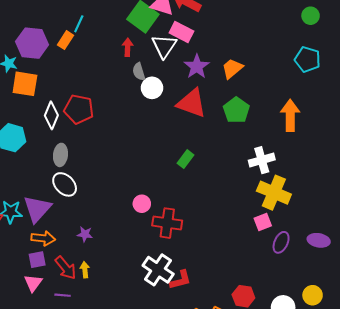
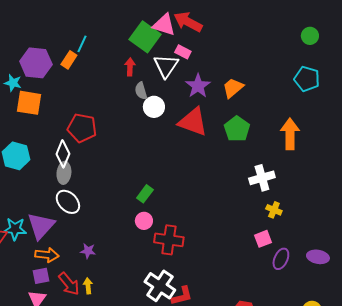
pink rectangle: (181, 32) -> (183, 52), size x0.7
white diamond: (51, 115) -> (63, 154), moved
green rectangle: (186, 159) -> (145, 194), moved
yellow cross: (274, 193) -> (274, 210), size x0.5

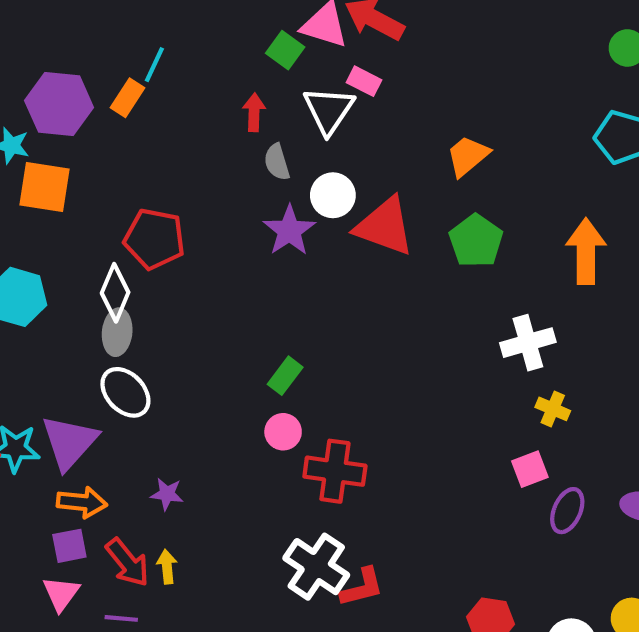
green square: (145, 37) -> (285, 50), size x0.6
purple star: (198, 86) -> (289, 231), moved
white circle: (154, 107) -> (333, 195), moved

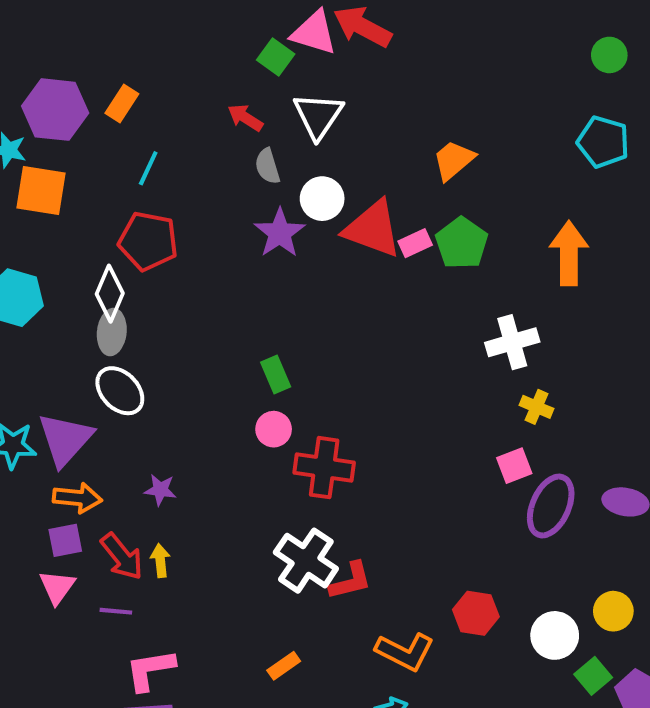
cyan line: (154, 65) -> (148, 168), moved
pink rectangle: (364, 81) -> (415, 243), moved, turned -52
red arrow: (254, 112) -> (245, 118), turned -60
green rectangle: (285, 376) -> (276, 375), turned -60
purple ellipse: (567, 511) -> (551, 506), size x1.4

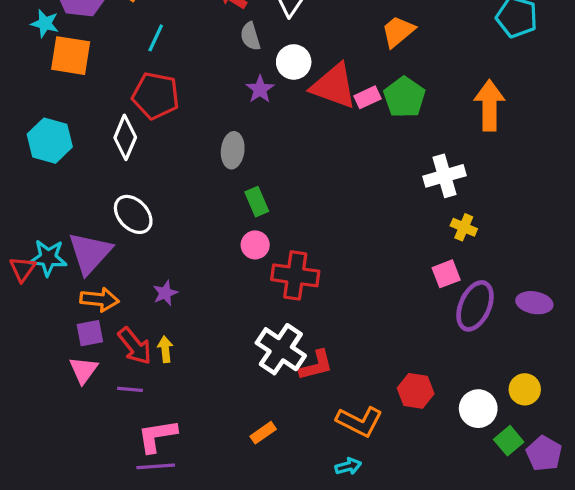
purple star: (280, 233) -> (260, 89), size x0.7
gray ellipse: (112, 332) -> (233, 150), moved
purple star: (160, 490) -> (165, 293), turned -30

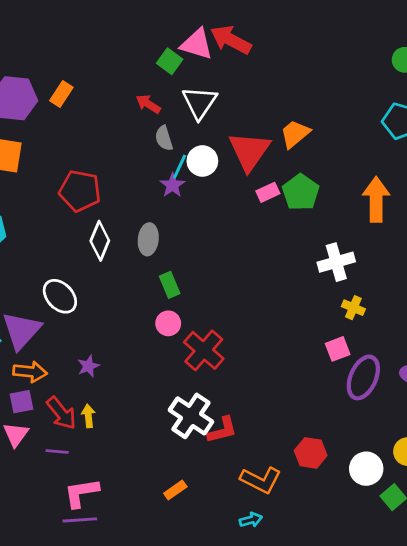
cyan line: (156, 38) -> (180, 167), moved
red triangle: (334, 86) -> (249, 151), moved, turned 45
white diamond: (125, 137) -> (100, 241), moved
red cross: (295, 275) -> (204, 350), turned 33

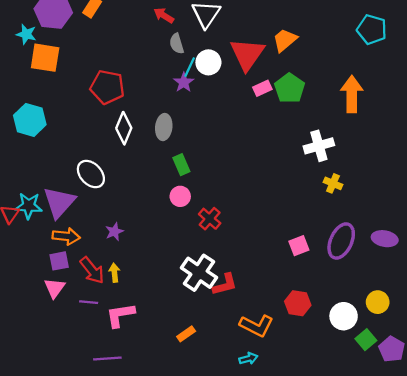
pink square: (338, 349) -> (299, 246), moved
red cross: (204, 350) -> (210, 219), size x0.7
pink L-shape: (81, 493) -> (120, 315), moved

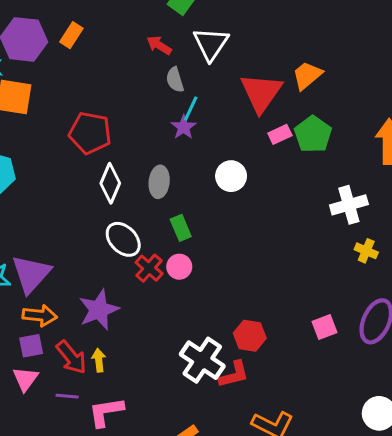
white circle: (208, 62) -> (231, 176), moved
white ellipse: (91, 174) -> (123, 239), moved
red cross: (210, 219) -> (149, 268), moved
purple star: (114, 232) -> (99, 310), size x1.8
red hexagon: (298, 303) -> (250, 336), moved

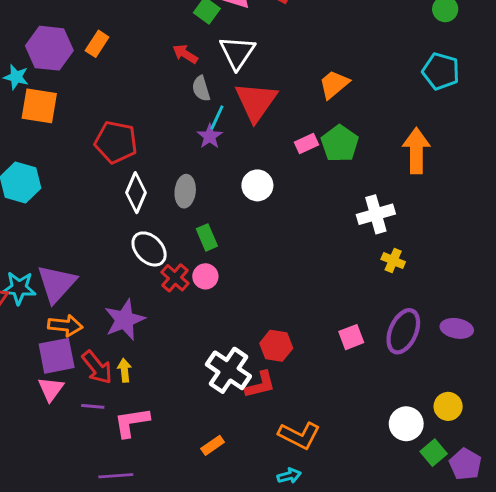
red triangle: (261, 93) -> (256, 102), moved
purple square: (31, 346) -> (57, 356), size x1.5

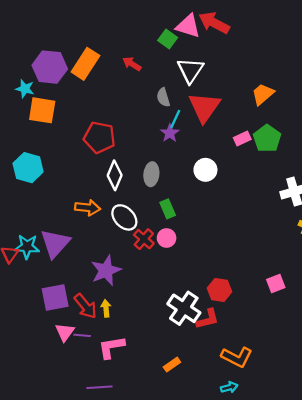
orange rectangle: (97, 44) -> (85, 64), size x1.6
red arrow: (185, 54) -> (132, 64), moved
orange arrow: (65, 326) -> (88, 208), moved
pink triangle: (51, 389) -> (65, 332), moved

